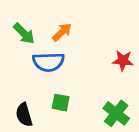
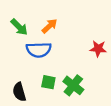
green cross: (116, 113) -> (73, 85), moved

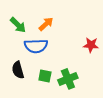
green cross: (73, 85) -> (68, 79), turned 30
black semicircle: (19, 92) -> (18, 70), moved

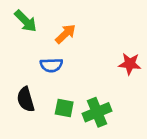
green arrow: (18, 25) -> (26, 21), moved
blue semicircle: (36, 46) -> (51, 65), size x0.7

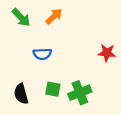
orange arrow: (66, 34) -> (54, 16), moved
black semicircle: (26, 99) -> (21, 94), moved

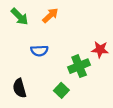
green square: (53, 89) -> (61, 90), moved, turned 32
green cross: (80, 93) -> (79, 66), moved

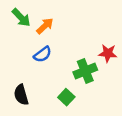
orange arrow: (50, 15) -> (45, 26), moved
blue semicircle: (39, 51) -> (43, 54), turned -35

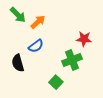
red star: (108, 53) -> (84, 39), moved
black semicircle: (21, 95) -> (18, 63), moved

